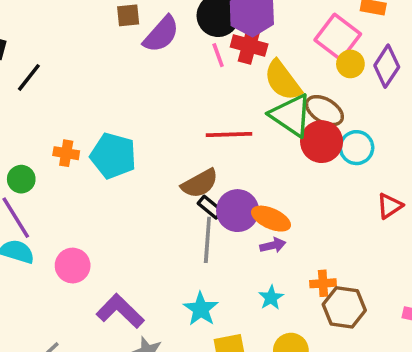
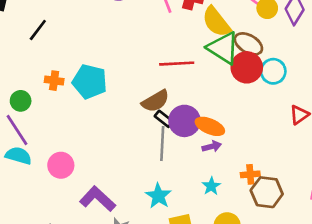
black line: (29, 77) -> (38, 30), moved

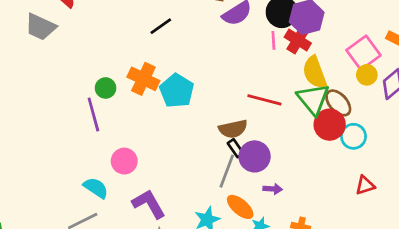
black line: (38, 30) -> (161, 26), moved
orange cross: (54, 81) -> (143, 79), size x1.6
orange ellipse: (210, 126) -> (240, 207), moved
cyan semicircle: (18, 156) -> (96, 188), moved

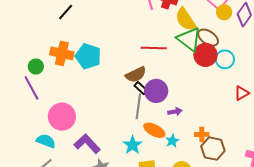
pink circle: (124, 161) -> (62, 117), size x1.4

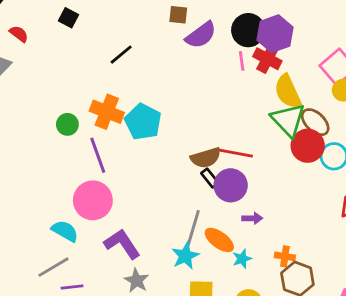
red line: (154, 48) -> (235, 153), moved
purple line: (32, 88) -> (98, 155), moved
gray line: (138, 106) -> (193, 228), moved

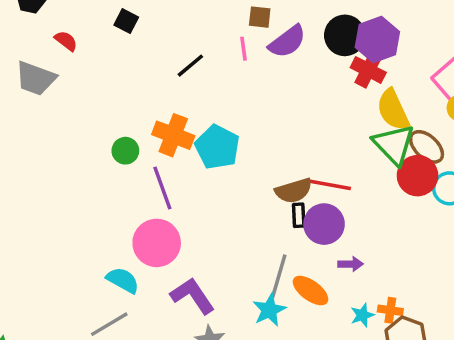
pink line: (242, 61) -> (244, 49), moved
black rectangle: (210, 178) -> (299, 215), turned 36
cyan star: (242, 259) -> (362, 315), moved

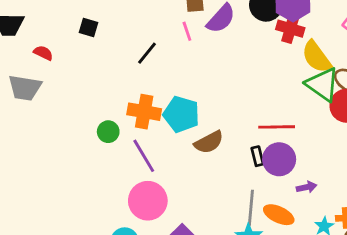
brown semicircle: (294, 191) -> (209, 142), moved

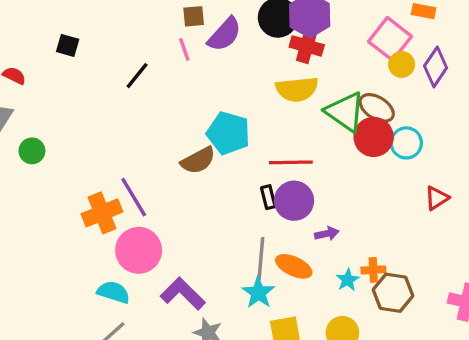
yellow semicircle: (316, 57) -> (297, 89), moved, turned -60
orange cross: (144, 112) -> (102, 213), moved, turned -32
cyan pentagon: (181, 114) -> (228, 133), moved
green circle: (108, 132) -> (32, 151), moved
brown semicircle: (209, 142) -> (198, 160), moved

